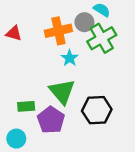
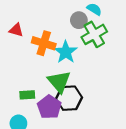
orange cross: (58, 31) -> (44, 43), moved, turned 30
cyan star: (70, 58) -> (66, 52), size x1.5
black hexagon: (97, 110) -> (69, 98), moved

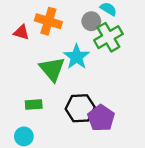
orange cross: (44, 43) -> (48, 21), moved
green triangle: (59, 82) -> (52, 69), moved
purple pentagon: (49, 107) -> (101, 118), moved

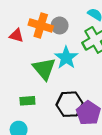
gray circle: (91, 21) -> (60, 25), moved

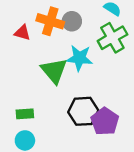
cyan star: (66, 58) -> (79, 58), turned -30
green rectangle: (27, 101) -> (25, 114), moved

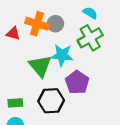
black hexagon: (83, 111) -> (51, 101), moved
purple pentagon: (105, 121) -> (77, 82), moved

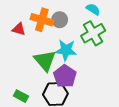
purple pentagon: (77, 82) -> (65, 76), moved
green rectangle: (15, 103) -> (21, 96), turned 32

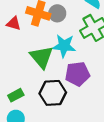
purple pentagon: (65, 76) -> (77, 74), moved, turned 30
green rectangle: (21, 96) -> (16, 95), turned -56

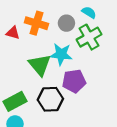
gray circle: (57, 13) -> (66, 23), moved
green rectangle: (16, 95) -> (15, 101), size x1.5

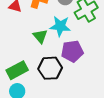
green triangle: (40, 65) -> (40, 36), size x0.7

